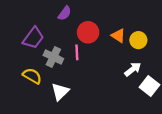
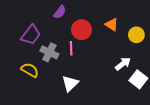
orange triangle: (118, 36) -> (112, 24), moved
yellow circle: (138, 40) -> (136, 35), moved
white triangle: (60, 92) -> (70, 83), moved

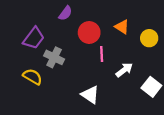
pink line: (71, 48) -> (102, 54), moved
white arrow: (123, 64) -> (124, 70), moved
white triangle: (70, 83) -> (90, 95), moved, turned -42

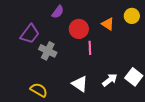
yellow circle: (149, 38) -> (132, 16), moved
white arrow: (124, 70) -> (110, 80), moved
yellow semicircle: (33, 77) -> (39, 90), moved

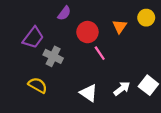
orange triangle: (108, 24) -> (120, 26), turned 32
pink line: (90, 48) -> (100, 53), turned -32
yellow semicircle: (39, 90) -> (38, 85), moved

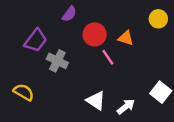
orange triangle: (120, 26) -> (126, 38), moved, turned -48
yellow semicircle: (38, 85) -> (24, 92), moved
white arrow: (122, 89) -> (126, 107), moved

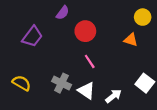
orange triangle: (126, 38) -> (131, 40), moved
pink line: (108, 57) -> (90, 61), moved
gray cross: (57, 61) -> (62, 83), moved

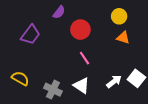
yellow circle: (143, 17) -> (119, 16), moved
gray cross: (62, 83) -> (53, 90), moved
white arrow: (113, 96) -> (114, 81), moved

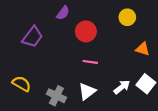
orange triangle: (123, 38) -> (143, 49), moved
pink line: (84, 58) -> (90, 62), turned -48
white triangle: (81, 86) -> (87, 91), turned 48

